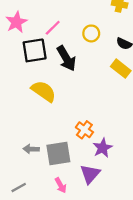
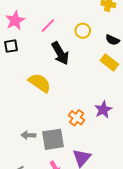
black square: (35, 50) -> (11, 46), moved, size x0.6
purple star: (103, 148) -> (103, 110), moved

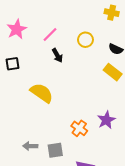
black square: (11, 46) -> (13, 64), moved
black arrow: (60, 53) -> (57, 55), moved, size x0.6
gray square: (53, 139) -> (55, 150), size x0.7

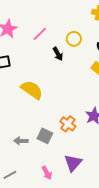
black arrow: (57, 55) -> (58, 54), moved
gray square: (55, 150) -> (45, 136), moved, turned 35

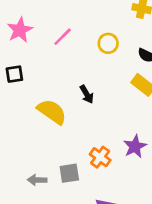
black arrow: (58, 54) -> (87, 94), moved
gray square: (45, 136) -> (69, 173), turned -35

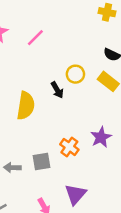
yellow circle: (108, 43) -> (75, 74), moved
yellow semicircle: (52, 112) -> (26, 106), turned 64

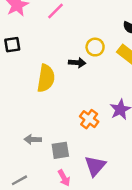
black arrow: (57, 90) -> (77, 63), turned -56
gray square: (41, 162) -> (60, 150), moved

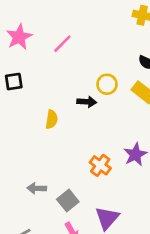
yellow semicircle: (46, 78) -> (52, 119), size x0.6
gray square: (60, 150) -> (68, 200), turned -30

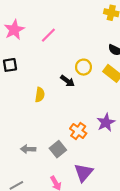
black arrow: (87, 102) -> (68, 81), turned 32
gray square: (68, 200) -> (58, 149), moved

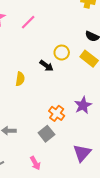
gray square: (58, 149) -> (46, 134), moved
purple triangle: (83, 173) -> (82, 153), moved

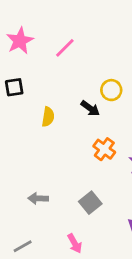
yellow semicircle: (20, 79) -> (48, 117), moved
orange cross: (57, 113) -> (104, 149), moved

